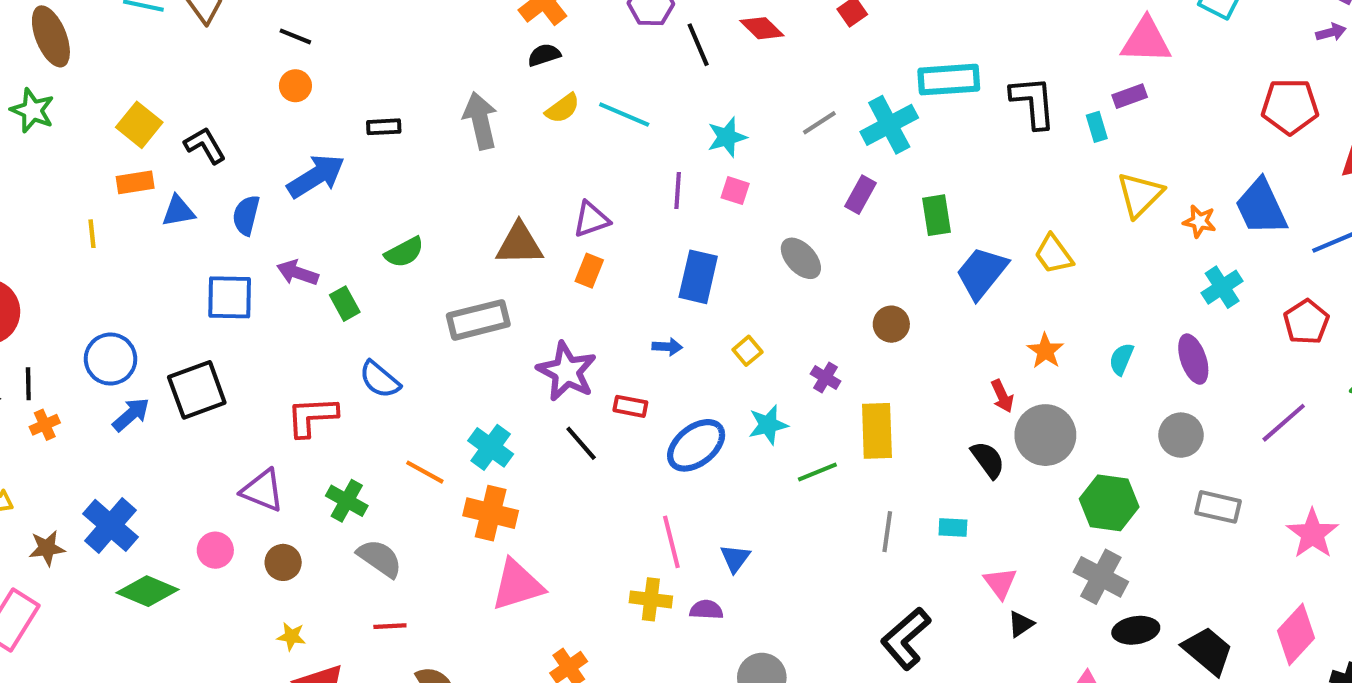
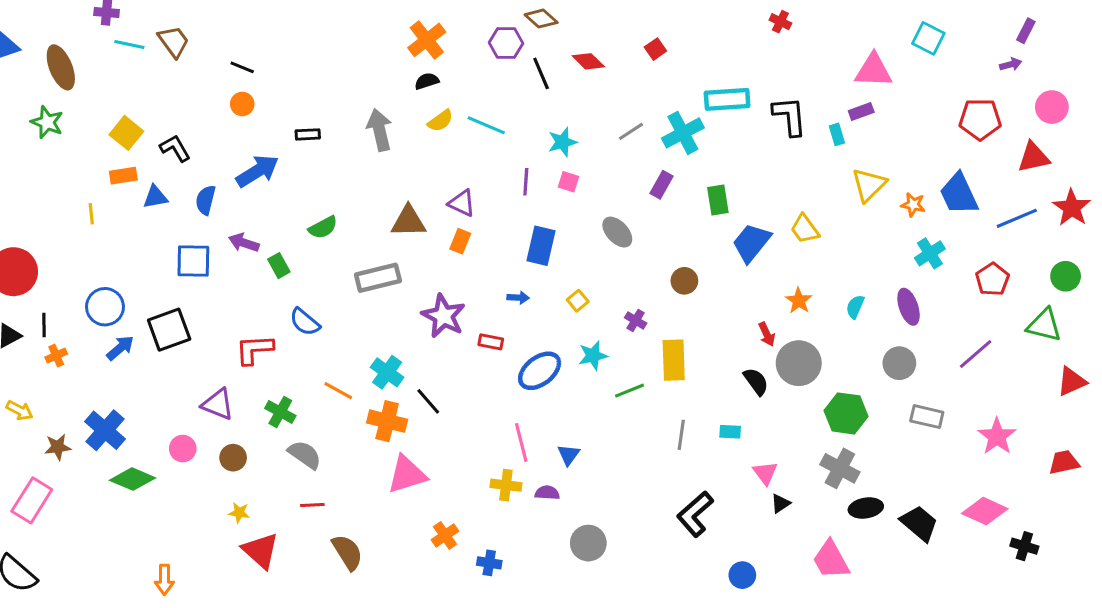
purple triangle: (591, 219) -> (462, 203), turned 44
black line: (581, 443) -> (428, 401), moved
pink diamond: (1296, 634) -> (985, 511), turned 72

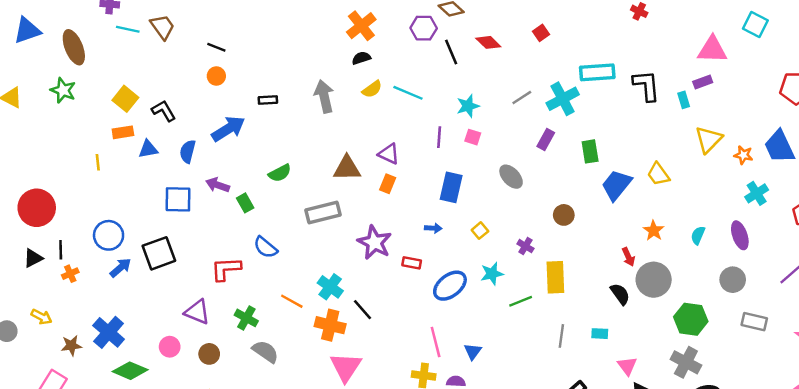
pink triangle: (407, 474) -> (346, 367), turned -40

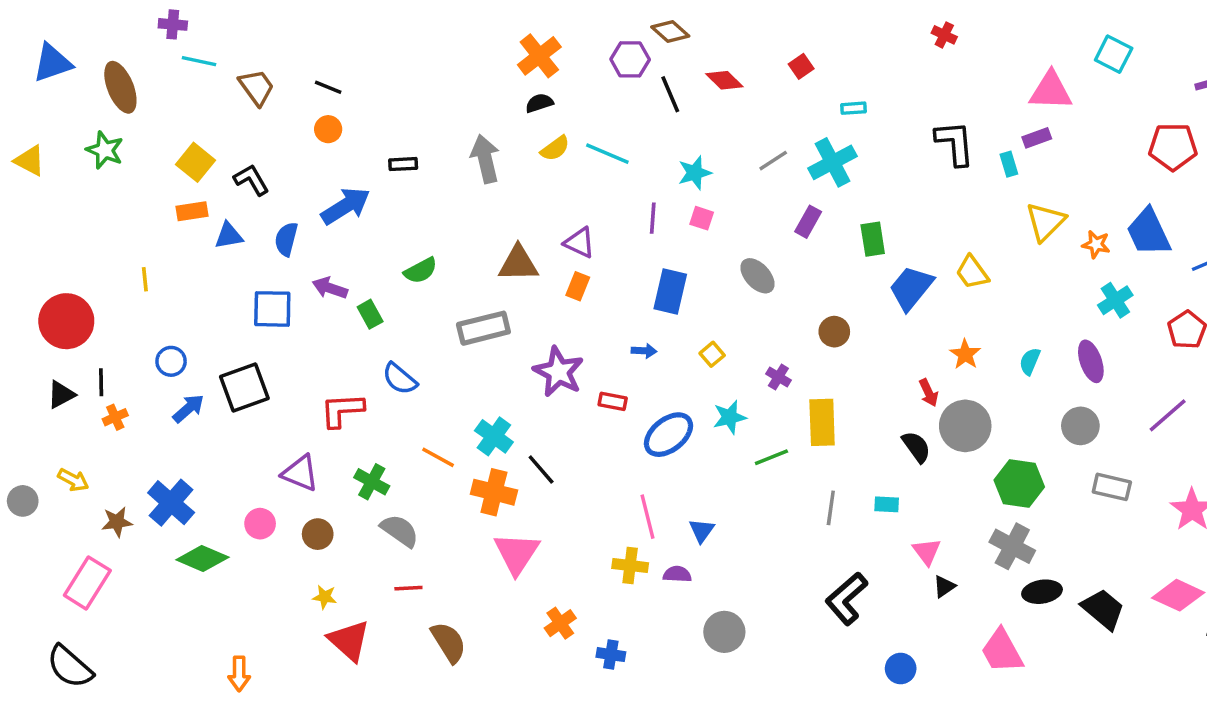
brown trapezoid: (162, 27) -> (257, 87), moved
cyan rectangle: (597, 72) -> (853, 108), moved, size x0.5
yellow line: (98, 162) -> (145, 279), moved
blue circle: (109, 235) -> (171, 361), size x0.7

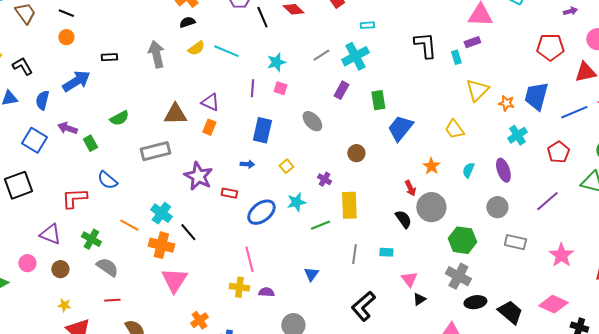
blue trapezoid: (1148, 232) -> (536, 96), turned 40
yellow trapezoid: (972, 272) -> (454, 129), moved
blue square: (272, 309) -> (34, 140), turned 30
blue triangle: (702, 531) -> (311, 274), moved

